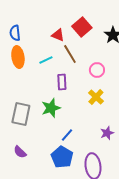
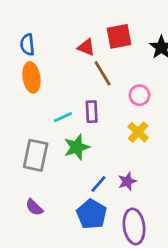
red square: (82, 27) -> (119, 36), turned 30
cyan line: (46, 60) -> (63, 117), moved
purple star: (107, 133) -> (127, 181), moved

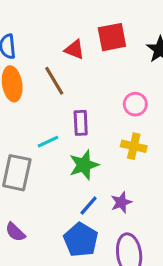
brown line: (103, 73) -> (54, 81), moved
cyan line: (63, 117) -> (48, 142), moved
yellow cross: (138, 132) -> (134, 146), turned -30
green star: (77, 147) -> (84, 165), moved

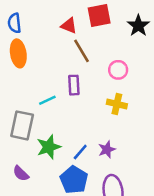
brown line: (54, 81) -> (81, 51), moved
green star: (84, 165) -> (49, 147), moved

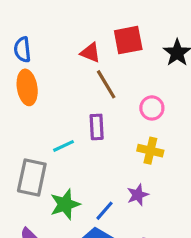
purple star: (107, 149) -> (138, 195), moved

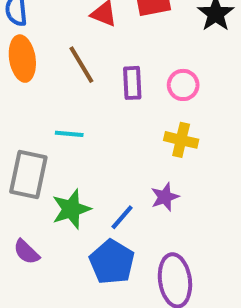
brown line: (106, 84) -> (81, 65), moved
purple rectangle: (97, 127) -> (132, 83), moved
cyan line: (63, 146) -> (69, 134), turned 30

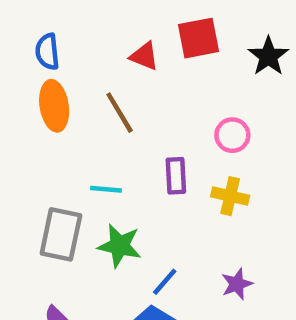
purple rectangle: (132, 83) -> (176, 176), moved
purple star: (165, 197) -> (237, 284), moved
green star: (71, 209) -> (120, 246), moved, turned 30

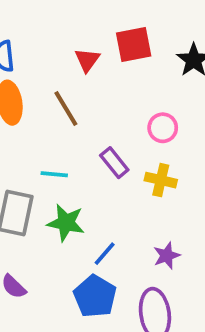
red triangle: (144, 56) -> (87, 60), turned 44
purple rectangle: (176, 176) -> (114, 163), turned -36

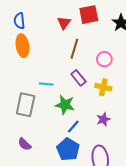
brown line: (66, 108) -> (74, 49), moved, turned 48
green star: (66, 223) -> (65, 105), moved
purple star: (167, 256) -> (103, 119), moved

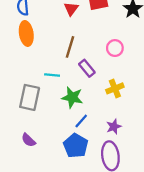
brown line: (74, 49) -> (70, 47), moved
yellow cross: (103, 87) -> (115, 88), moved, turned -35
purple star: (103, 119) -> (114, 127), moved

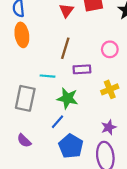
purple rectangle: (87, 68) -> (82, 69), turned -54
blue line: (81, 121) -> (57, 122), moved

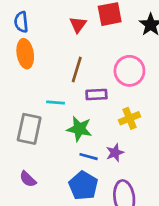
pink circle: (110, 49) -> (129, 71), size x1.5
blue line: (57, 122) -> (89, 157), moved, turned 64
purple star: (109, 127) -> (115, 153), moved

